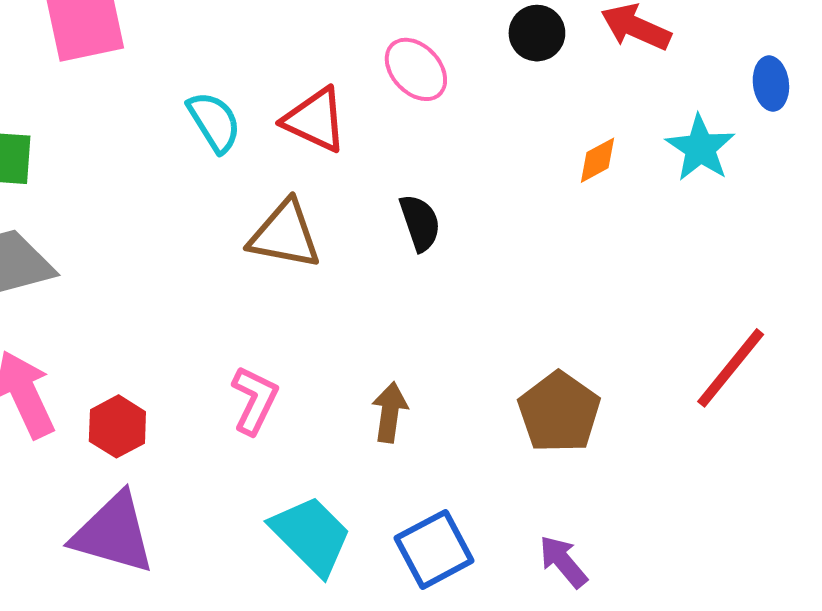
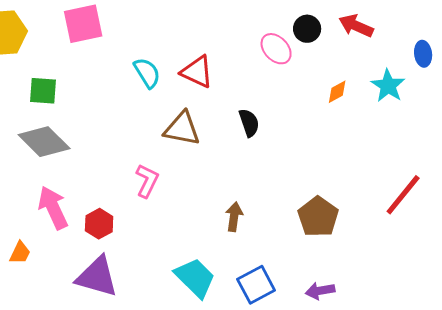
pink ellipse: (416, 69) -> (276, 49), moved
pink L-shape: (255, 400) -> (147, 181), moved
purple arrow: (563, 562) -> (320, 291), turned -60

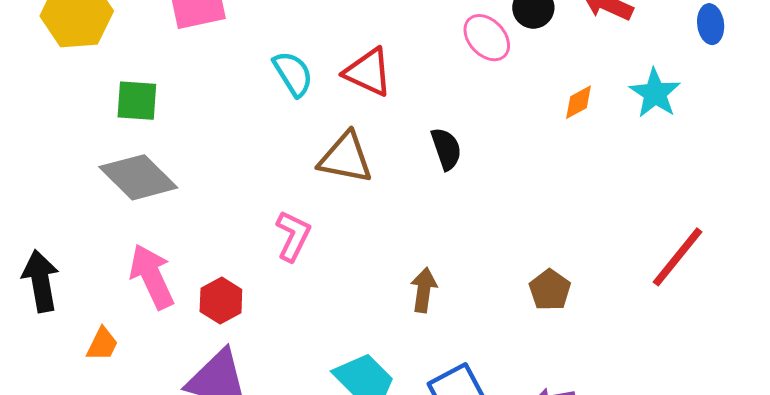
blue ellipse: (423, 54) -> (711, 24), moved
brown pentagon: (318, 217) -> (550, 290), size x0.7

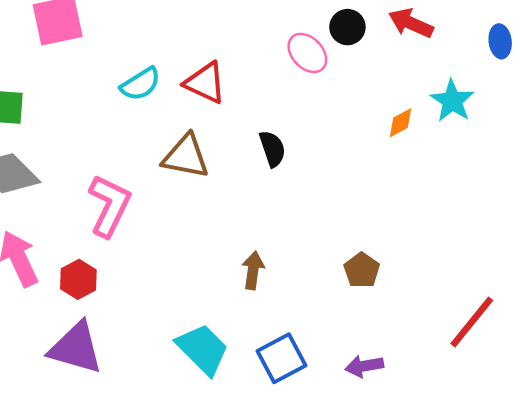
cyan semicircle: (293, 74) -> (140, 84), turned 90
orange diamond: (578, 102) -> (401, 123), moved
pink L-shape: (293, 236) -> (109, 206), moved, size x1.4
red line: (678, 257) -> (472, 322), moved

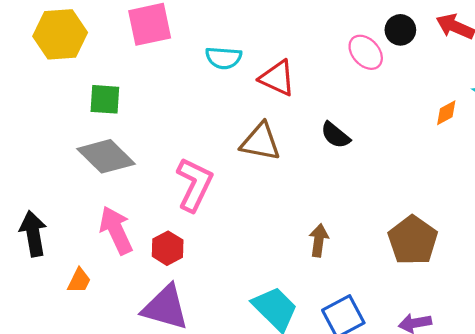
cyan semicircle: (140, 84) -> (224, 58), moved, turned 36
black semicircle: (272, 149) -> (335, 135), turned 148
brown pentagon: (362, 270) -> (413, 240), size x1.6

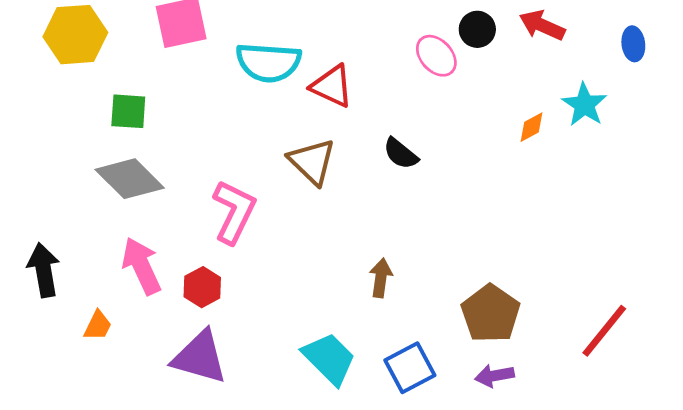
cyan semicircle: (224, 58) -> (268, 62), size x1.5
brown triangle: (260, 142) -> (312, 162), turned 33
brown pentagon: (413, 240) -> (491, 314), moved

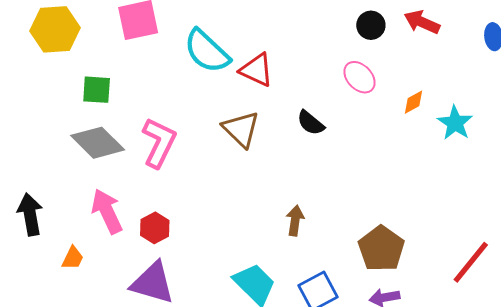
pink ellipse: (436, 56) -> (360, 77), moved
cyan semicircle: (268, 62) -> (207, 51), turned 39
cyan star: (584, 105) -> (455, 123), moved
pink L-shape: (234, 212) -> (159, 143), moved

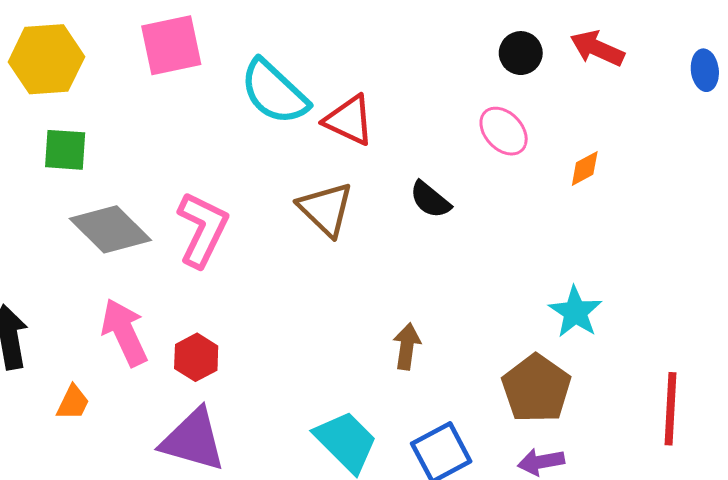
green square: (97, 90) -> (65, 150), moved
cyan star: (455, 123) -> (575, 312), moved
red line: (471, 262) -> (671, 409), turned -36

